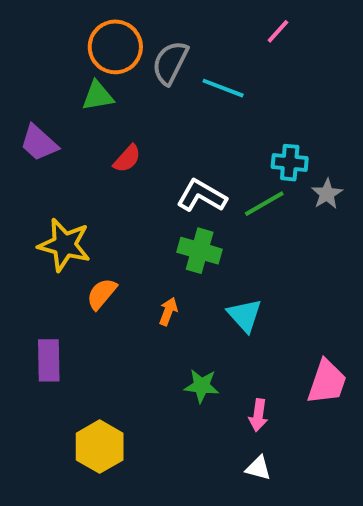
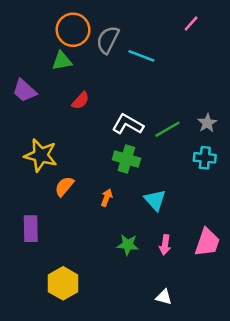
pink line: (278, 31) -> (191, 24), moved
cyan cross: (290, 163) -> (205, 158), moved
pink arrow: (258, 415) -> (165, 245), moved

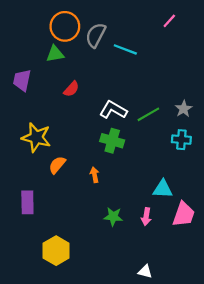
purple trapezoid: (25, 91) -> (22, 80), turned 60
orange arrow: (107, 198) -> (95, 175), turned -32
cyan triangle: (155, 200) -> (163, 189), moved, turned -45
white triangle: (164, 297) -> (145, 272), moved

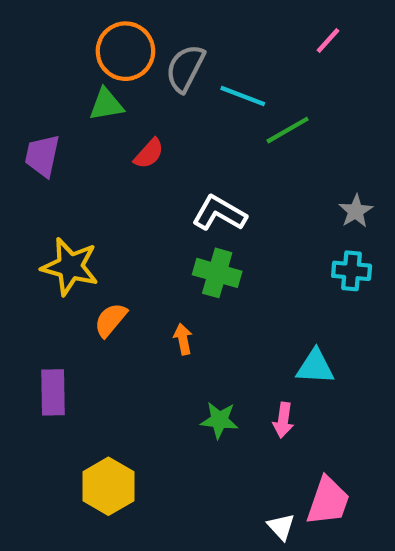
red semicircle: (71, 89) -> (149, 154), moved
green line: (148, 114) -> (288, 130), moved
pink trapezoid: (184, 214) -> (328, 501), moved
white triangle: (145, 272) -> (281, 527), turned 32

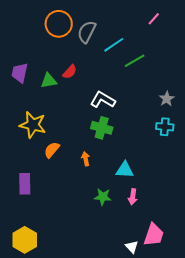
cyan line: (243, 96) -> (114, 45), turned -55
green triangle: (106, 104) -> (49, 81), moved
cyan triangle: (315, 367) -> (125, 170), moved
yellow hexagon: (108, 486) -> (25, 240), moved

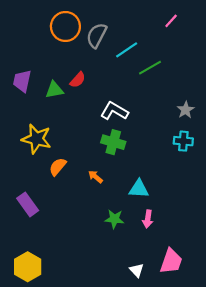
orange arrow: (86, 159) -> (95, 177), turned -40
purple rectangle: (25, 184) -> (28, 204), turned -35
white triangle: (132, 247) -> (137, 270), moved

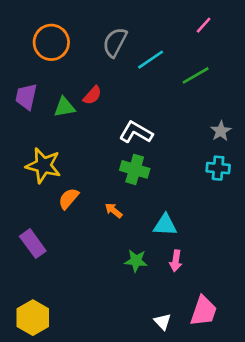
orange circle: (65, 26) -> (51, 42), moved
green line: (150, 68) -> (196, 75), moved

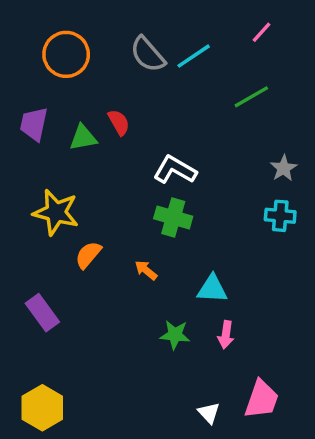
gray semicircle: (115, 42) -> (148, 54), turned -68
cyan line: (151, 60) -> (194, 56), moved
red semicircle: (92, 95) -> (119, 122), turned -72

